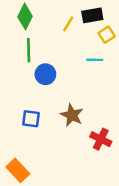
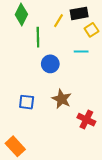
green line: (29, 50) -> (38, 37), moved
blue circle: (45, 74) -> (50, 64), moved

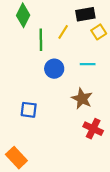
yellow line: (59, 21) -> (63, 32), moved
cyan line: (81, 52) -> (88, 64), moved
brown star: (62, 99) -> (82, 99), moved

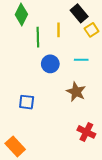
black rectangle: (85, 14) -> (79, 13), turned 60
yellow line: (63, 32) -> (59, 30), turned -32
red cross: (93, 129) -> (86, 132), moved

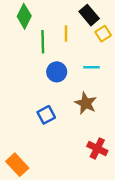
blue square: (27, 102) -> (46, 115), moved, turned -35

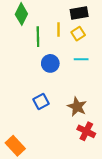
black rectangle: (89, 15) -> (79, 13), turned -60
yellow square: (103, 34) -> (78, 34), moved
brown star: (86, 103) -> (77, 107), moved

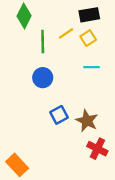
yellow line: (59, 29) -> (66, 33), turned 56
blue circle: (50, 63) -> (43, 78), moved
blue square: (41, 102) -> (59, 115), moved

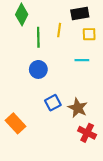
yellow line: (66, 33) -> (59, 30), turned -48
yellow square: (88, 38) -> (89, 34), moved, turned 32
orange rectangle: (17, 165) -> (15, 123), moved

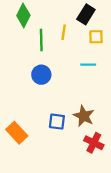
black rectangle: (80, 13) -> (86, 14), turned -48
blue square: (53, 103) -> (57, 122), moved, turned 35

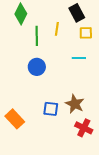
black rectangle: (86, 14) -> (77, 13), turned -60

